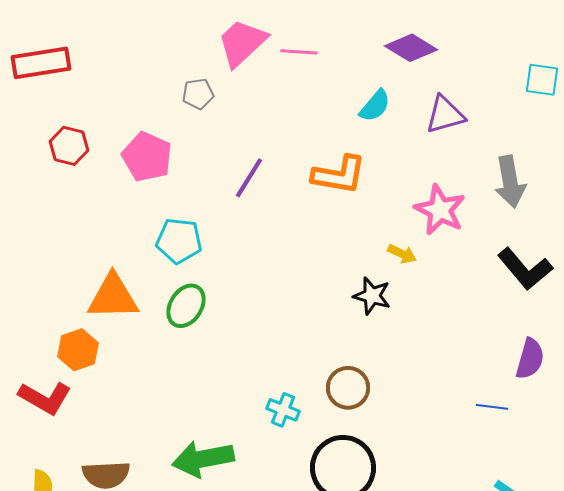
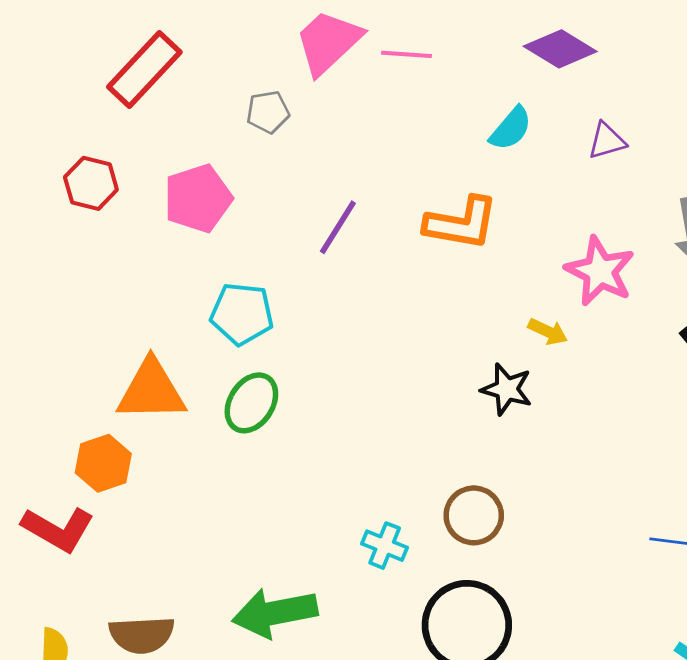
red rectangle: (41, 63) -> (144, 69), moved, turned -38
purple triangle: (445, 115) -> (607, 141), size x0.7
pink pentagon: (147, 157) -> (198, 198), turned 30

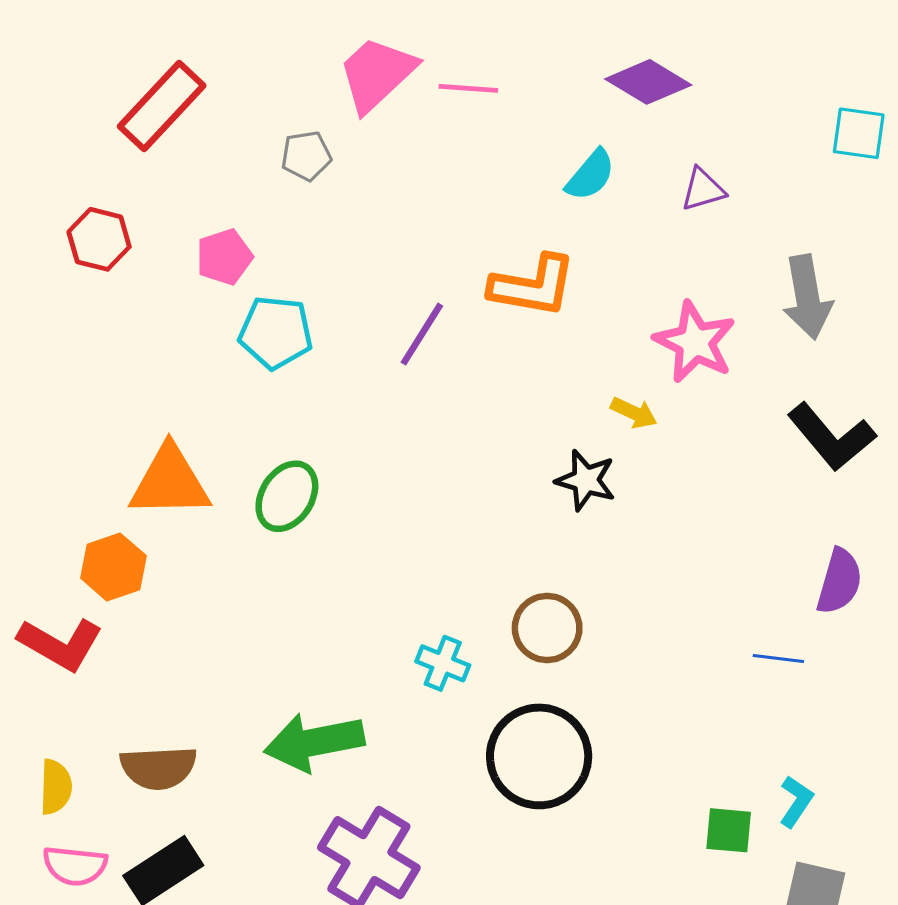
pink pentagon: (198, 198) -> (224, 257), size x0.7
purple line: (338, 227) -> (422, 334), moved
cyan pentagon: (242, 314) -> (276, 332), moved

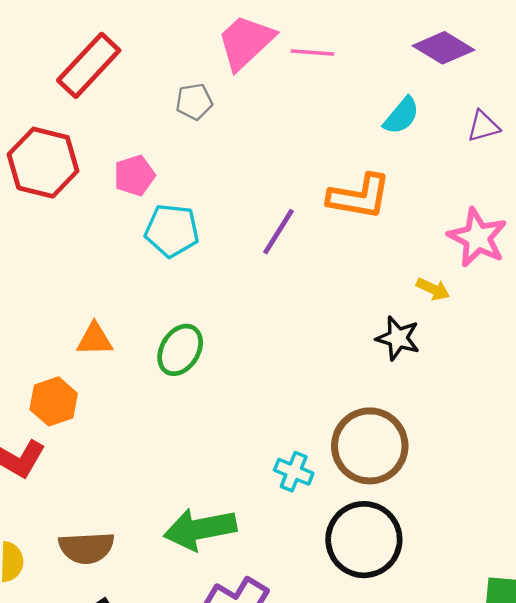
red hexagon: (99, 239) -> (43, 163), size x1.5
orange triangle: (170, 482) -> (95, 339), size x0.6
brown circle: (547, 628) -> (370, 446), size x1.5

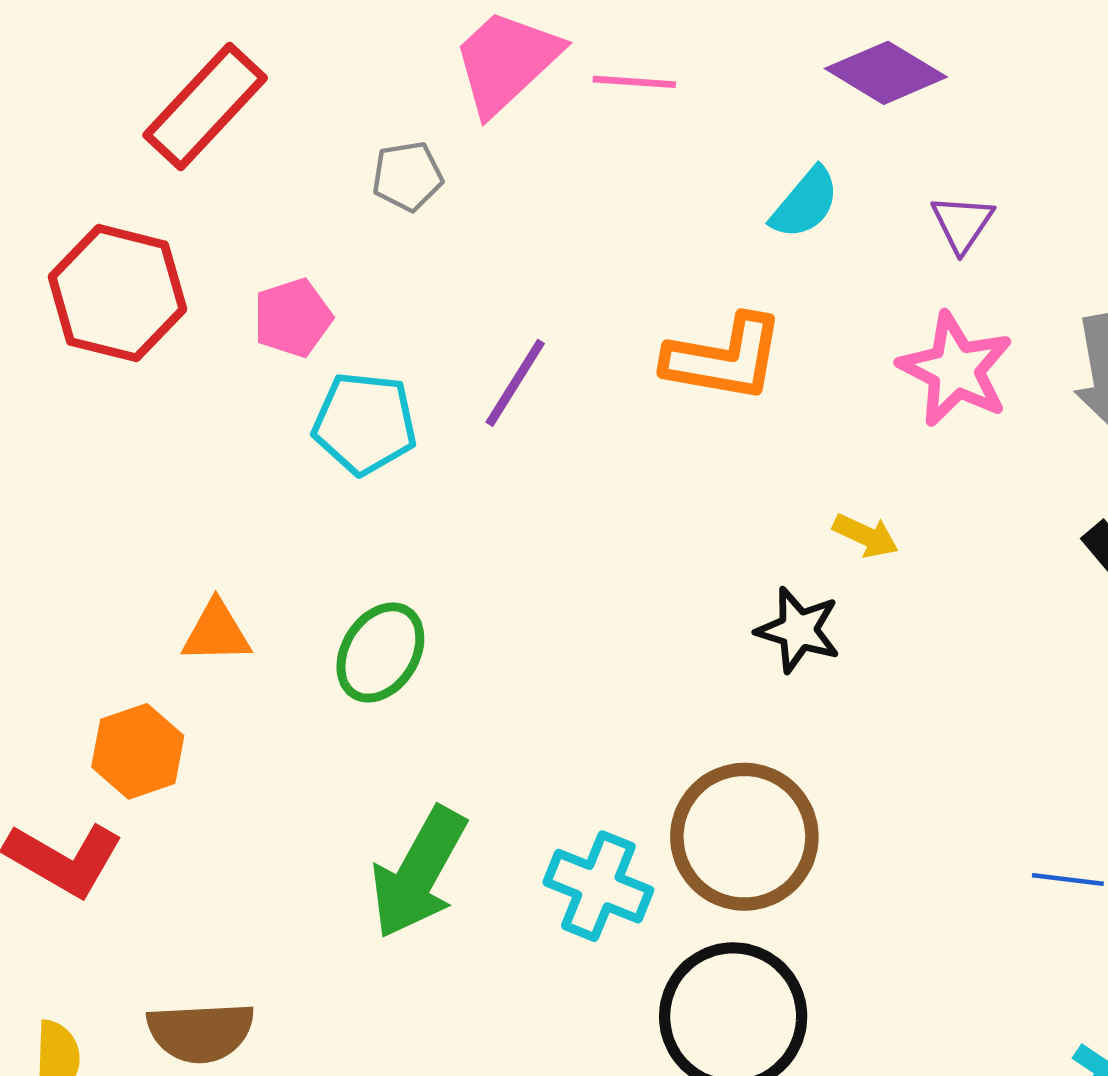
purple triangle: (483, 126) -> (962, 223), turned -40
purple line: (278, 232) -> (515, 383), moved
pink star: (477, 237) -> (956, 369), moved
cyan cross: (294, 472) -> (598, 886), size x1.4
green arrow: (200, 529) -> (419, 873), moved, turned -50

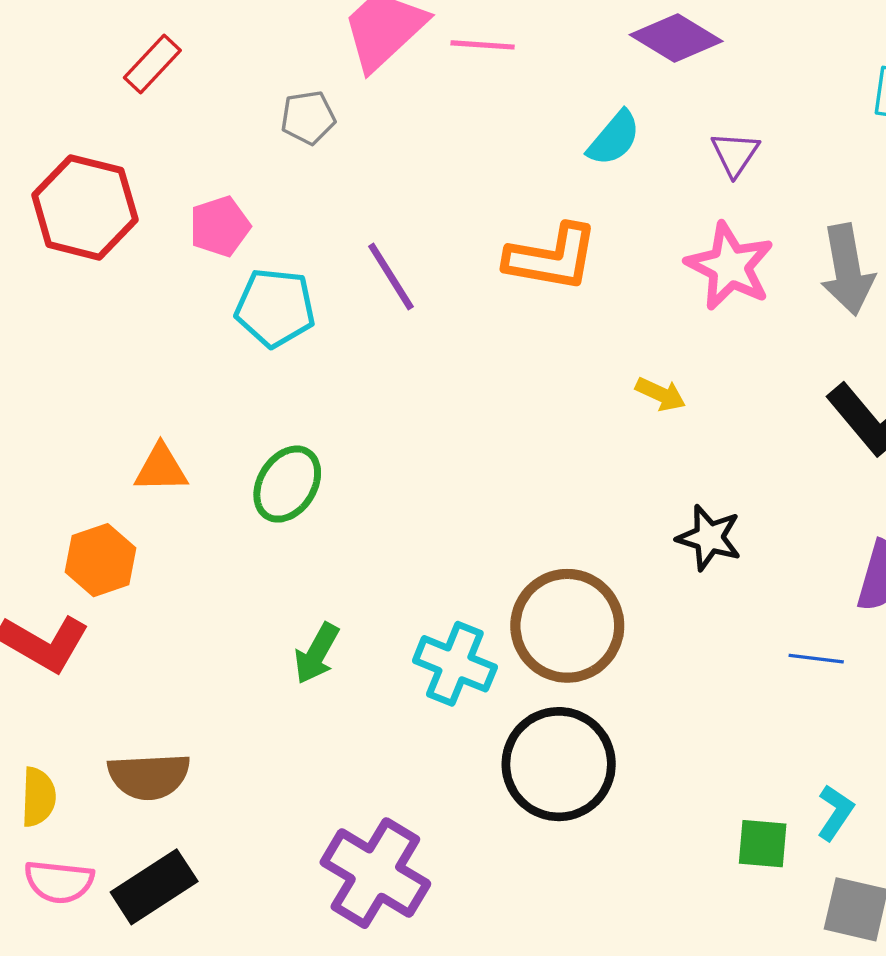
red rectangle: (205, 107) -> (152, 64), size x0.6
purple line: (515, 383) -> (391, 277), turned -64
black star: (798, 630) -> (709, 538), moved
green arrow: (419, 873) -> (317, 653), size x0.6

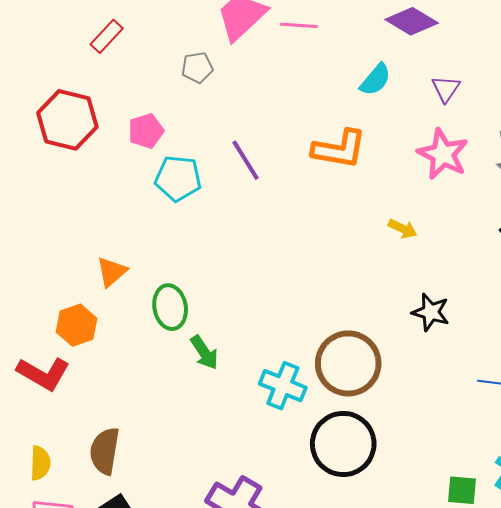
orange triangle: (161, 468) -> (112, 272), turned -40
green ellipse: (287, 484) -> (170, 307), moved, turned -42
green arrow: (317, 653) -> (204, 352), moved, turned -63
brown semicircle: (149, 776) -> (105, 451), turned 102

